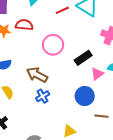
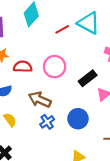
red semicircle: (24, 25) -> (23, 67), moved
blue circle: (85, 96) -> (78, 119), moved

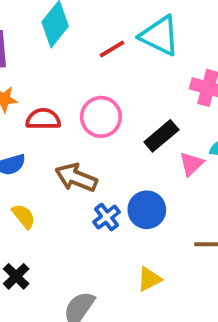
blue cross: (47, 122) -> (107, 217), moved

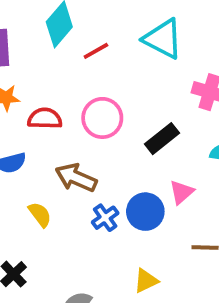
red line: (112, 49) -> (96, 51), moved
pink triangle: (191, 164) -> (182, 192), moved
yellow semicircle: (24, 216) -> (40, 214), moved

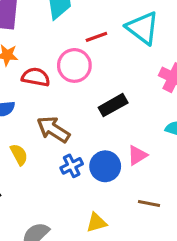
red line: (96, 51) -> (96, 37), moved
pink circle: (102, 118) -> (74, 65), moved
black rectangle: (162, 139) -> (113, 105), moved

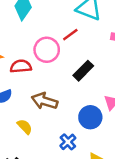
red line: (96, 37) -> (70, 35), moved
blue cross: (72, 166) -> (68, 142), moved

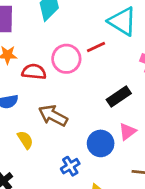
black rectangle: (83, 71) -> (119, 97), moved

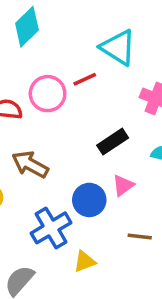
blue cross: (70, 166) -> (51, 228), size x1.6

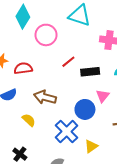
red line: (85, 79) -> (68, 62), moved
pink circle: (48, 94) -> (46, 35), moved
black rectangle: (113, 142) -> (90, 72), turned 42

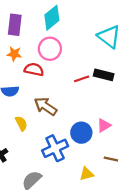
pink circle: (46, 35) -> (50, 49), moved
black rectangle: (90, 72) -> (104, 75), moved
yellow triangle: (91, 146) -> (87, 174), moved

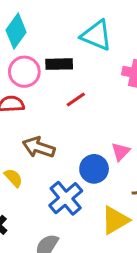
black rectangle: (104, 75) -> (59, 64), moved
yellow triangle: (87, 174) -> (115, 220), size x1.5

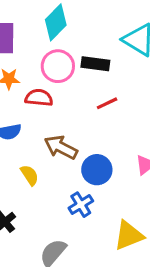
blue circle: (94, 169) -> (97, 170), moved
blue cross: (66, 198) -> (81, 205), size x0.7

